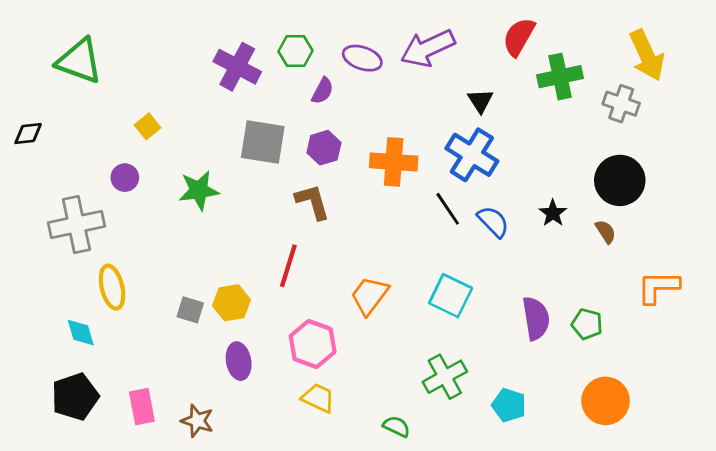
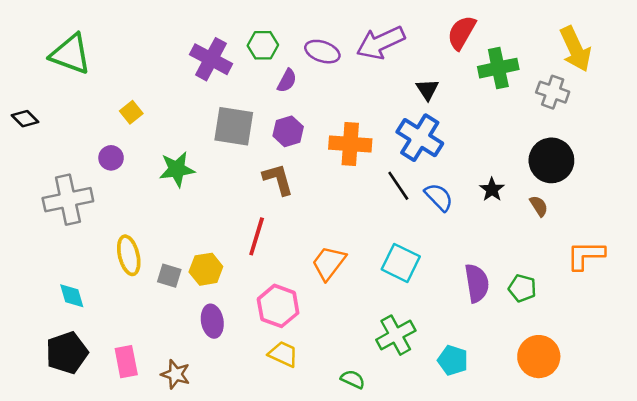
black diamond: (28, 133) -> (25, 119), turned 52
yellow ellipse: (112, 287) -> (129, 255), moved

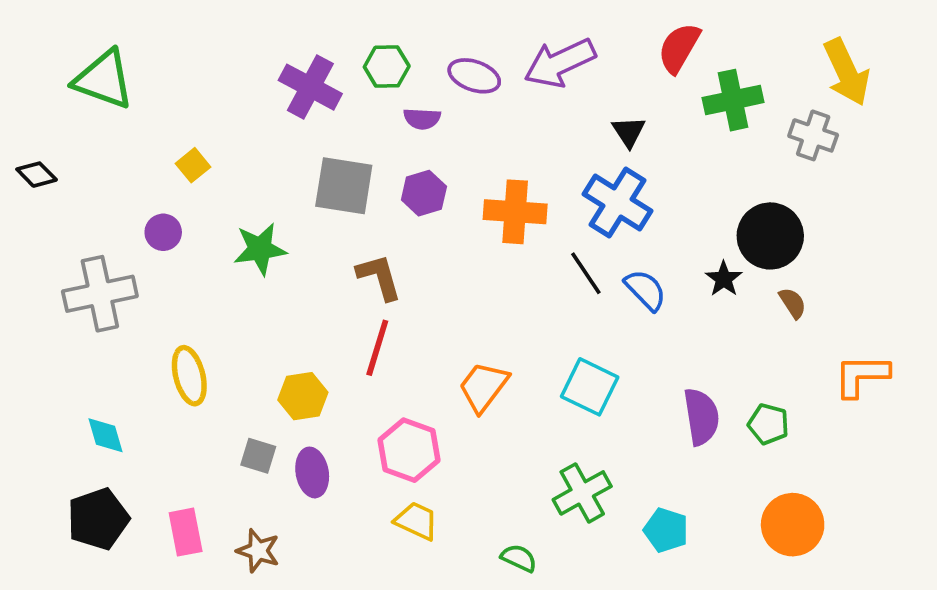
purple semicircle: (287, 81) -> (422, 119), turned 65
black circle: (551, 160) -> (770, 236), moved
brown L-shape: (278, 179) -> (379, 277), moved
gray square: (169, 276) -> (258, 456), moved

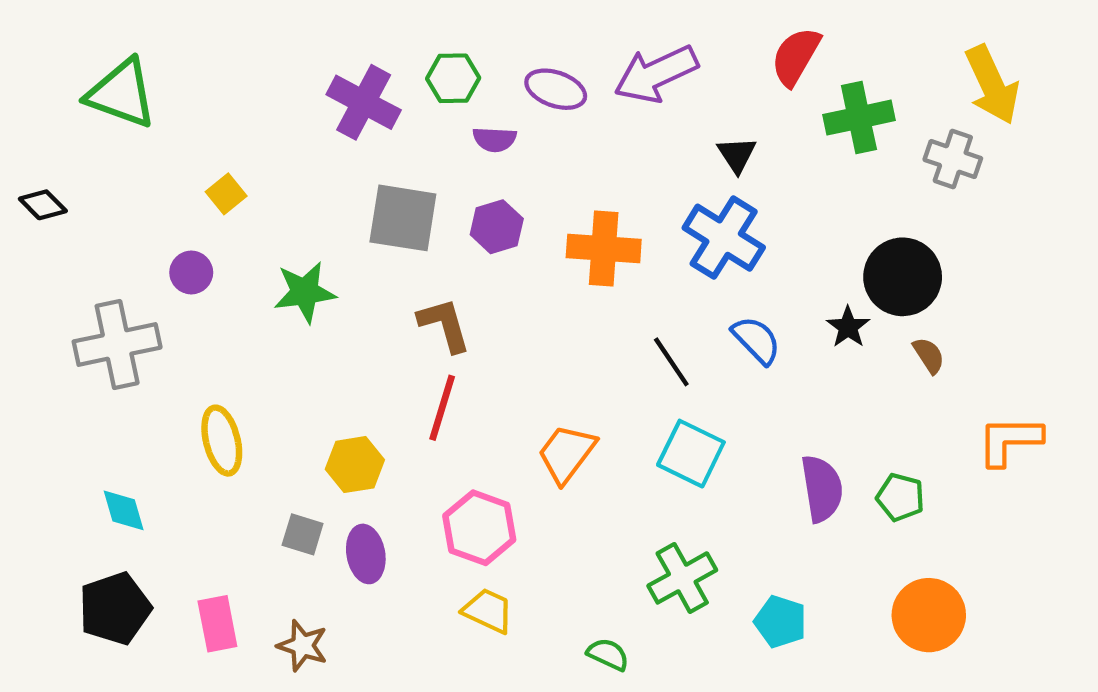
black line: (586, 273) -> (671, 362), moved

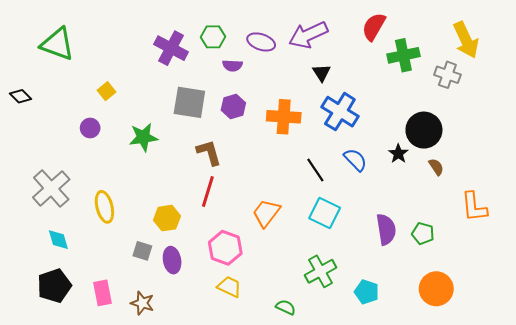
black triangle: (737, 155) -> (322, 73), moved
gray cross: (117, 344) -> (51, 188), moved, turned -30
orange L-shape: (1010, 441) -> (474, 207), turned -96

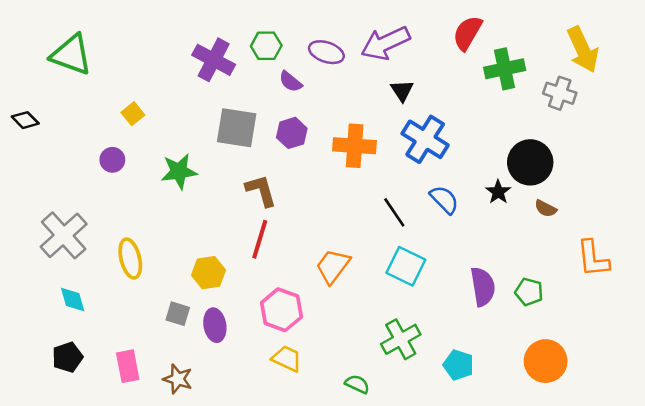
purple semicircle: (232, 66) -> (291, 82), turned 36
brown semicircle: (436, 167) -> (546, 209), turned 150
black pentagon: (54, 286) -> (67, 357), size x0.7

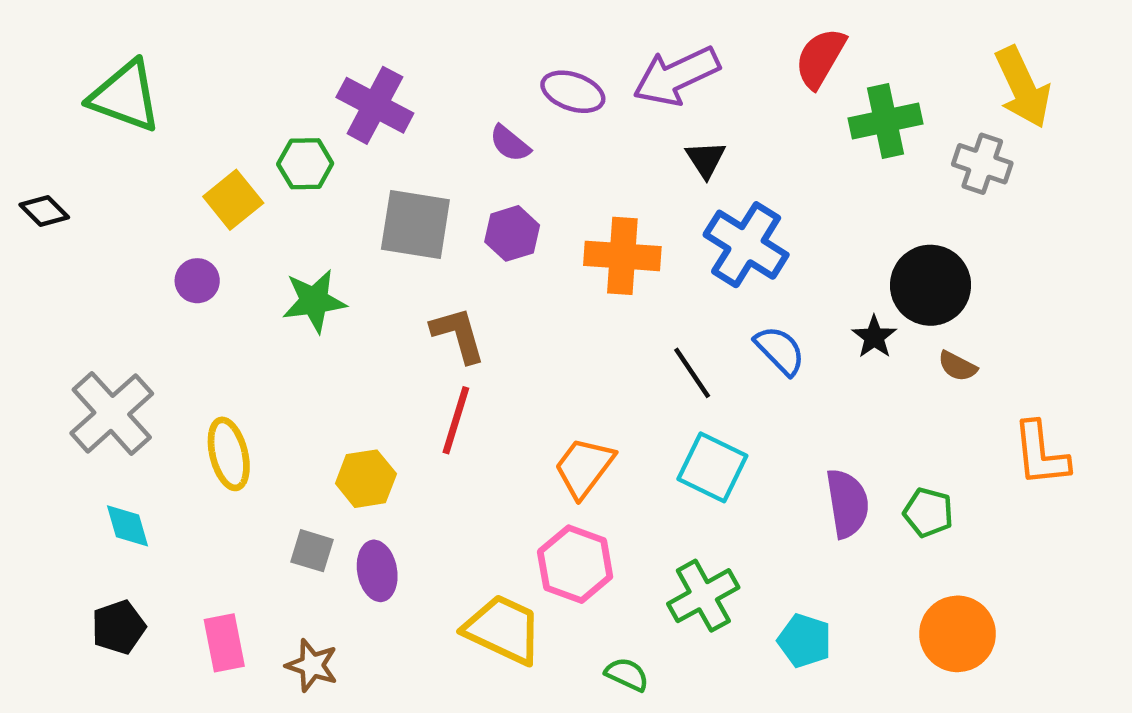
green hexagon: (266, 46) -> (305, 164), moved
yellow square: (133, 114) -> (233, 200), size x1.4
pink hexagon: (282, 310) -> (575, 564), moved
yellow trapezoid: (287, 358) -> (503, 629), size x1.5

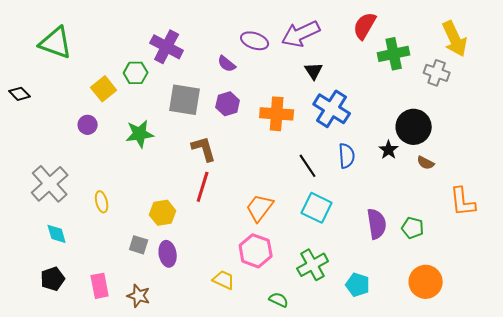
blue semicircle: (780, 350) -> (347, 156), turned 40
yellow ellipse: (229, 454) -> (102, 202), size x0.7
yellow trapezoid: (503, 629) -> (224, 280), size x0.6

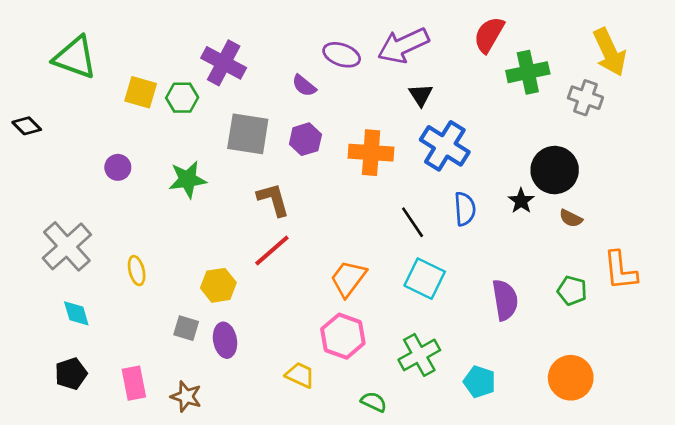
yellow square: (104, 89) -> (141, 92), moved, turned -35
red line: (203, 187) -> (272, 250), turned 32
green pentagon: (413, 228) -> (572, 291), moved

